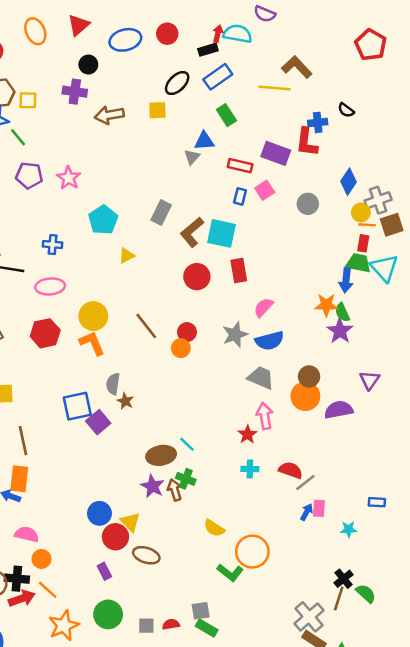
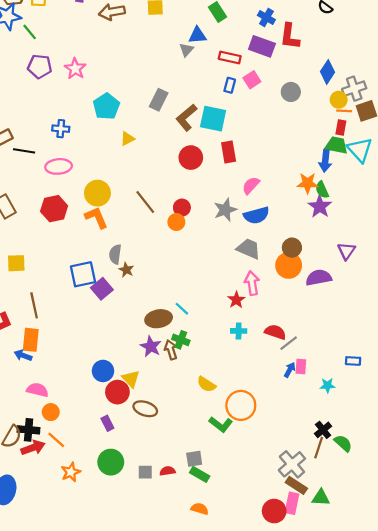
blue cross: (318, 122) -> (266, 18), moved, turned 36
orange star: (64, 626) -> (71, 472), size x0.7

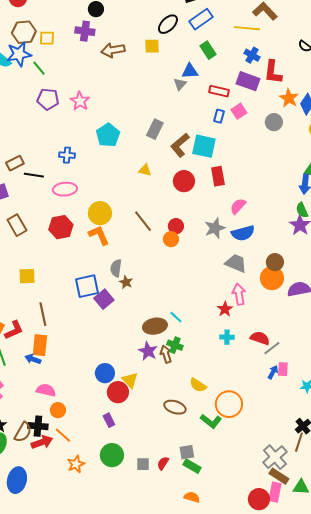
yellow triangle: (127, 139) -> (145, 170), moved, turned 40
orange star: (308, 183) -> (289, 98), moved, turned 30
brown ellipse: (145, 409) -> (175, 407), moved
red semicircle: (167, 471) -> (163, 463), turned -48

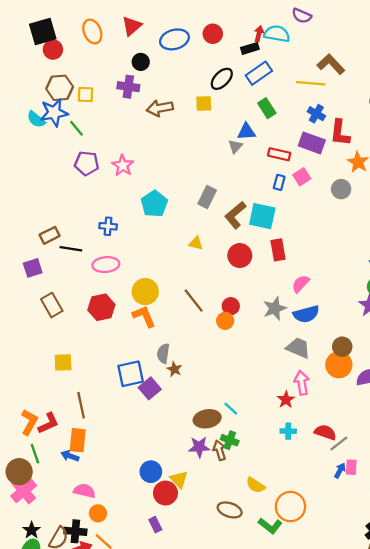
purple star: (148, 351) -> (199, 447), turned -30

